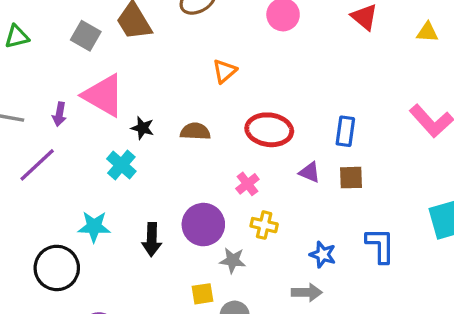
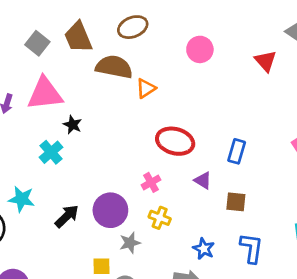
pink triangle: (104, 95) -> (45, 94), turned -45
brown semicircle: (195, 131) -> (114, 67), moved, size x1.5
brown square: (351, 178) -> (236, 202), moved
black arrow: (152, 239) -> (67, 216), turned -144
gray star: (233, 260) -> (130, 243), turned -30

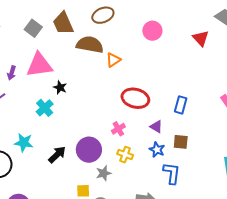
blue L-shape: (251, 248) -> (172, 173), moved
blue star: (204, 249) -> (157, 150), moved

